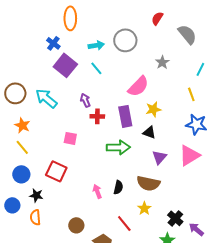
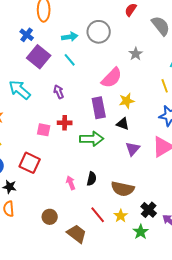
red cross: (97, 116) -> (65, 123), moved
brown semicircle: (148, 183) -> (123, 189), moved
yellow star: (144, 208) -> (121, 216), moved

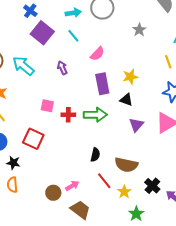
pink semicircle: (112, 78) -> (97, 54), moved, size x0.7
red cross: (65, 123) -> (68, 115), moved
pink arrow: (71, 183) -> (72, 186), moved, turned 80
red line: (98, 215) -> (104, 181), moved
green star: (141, 232) -> (136, 214), moved

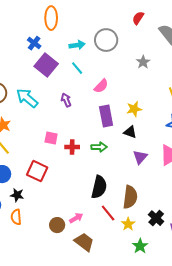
green arrow: (95, 115) -> (99, 147), size x0.7
black semicircle: (95, 155) -> (99, 187), size x1.6
brown semicircle: (126, 165) -> (130, 197), turned -95

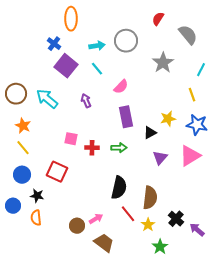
gray star: (143, 62) -> (163, 63), size x1.5
yellow star: (134, 109) -> (168, 119), moved
black triangle: (130, 132) -> (150, 133), turned -48

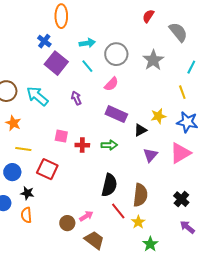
gray circle: (126, 41) -> (116, 54), moved
purple rectangle: (126, 117) -> (116, 114), turned -55
yellow line: (23, 148) -> (23, 149), moved, turned -42
black cross: (176, 219) -> (181, 199), moved

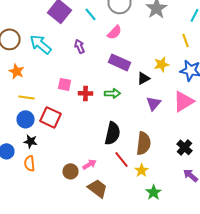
blue circle: (12, 172) -> (26, 119), moved

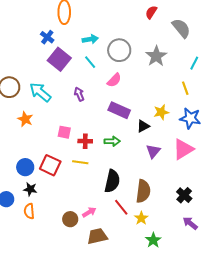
orange star: (16, 71) -> (25, 119), moved
yellow line: (26, 97) -> (80, 162), moved
brown trapezoid: (98, 188) -> (97, 236), turned -50

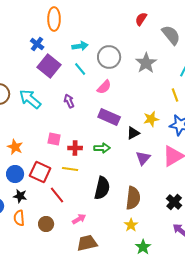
orange star: (25, 119) -> (15, 147), moved
red line: (121, 207) -> (57, 195), moved
brown circle: (70, 219) -> (46, 224), moved

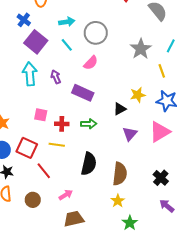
gray star: (146, 63) -> (141, 49), moved
cyan arrow: (30, 99) -> (30, 74), moved, turned 45
purple rectangle: (109, 117) -> (83, 93), moved

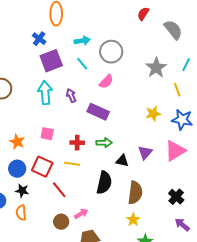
purple square: (36, 42) -> (51, 61), turned 30
black triangle: (120, 109) -> (122, 161), moved, turned 40
pink square: (41, 115) -> (47, 134), moved
brown circle: (33, 200) -> (61, 222), moved

